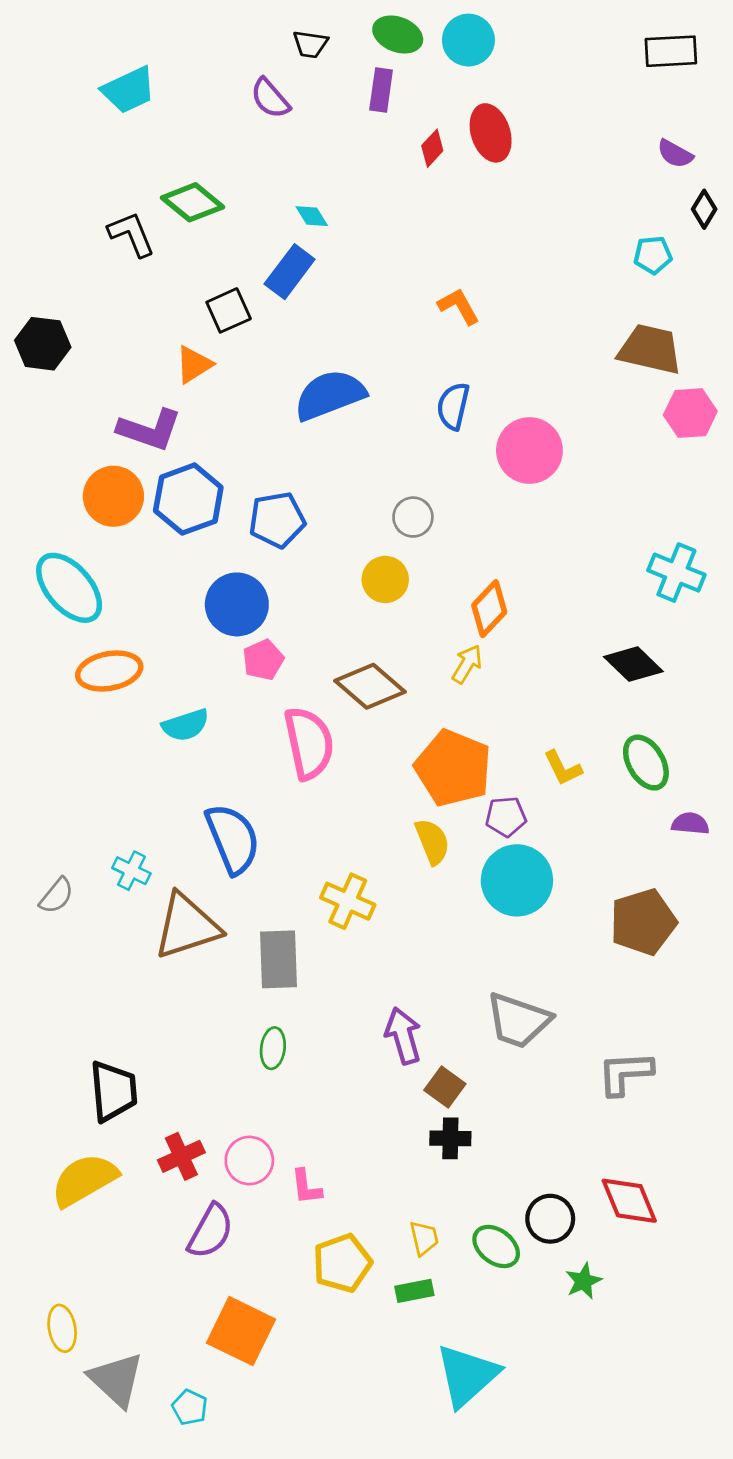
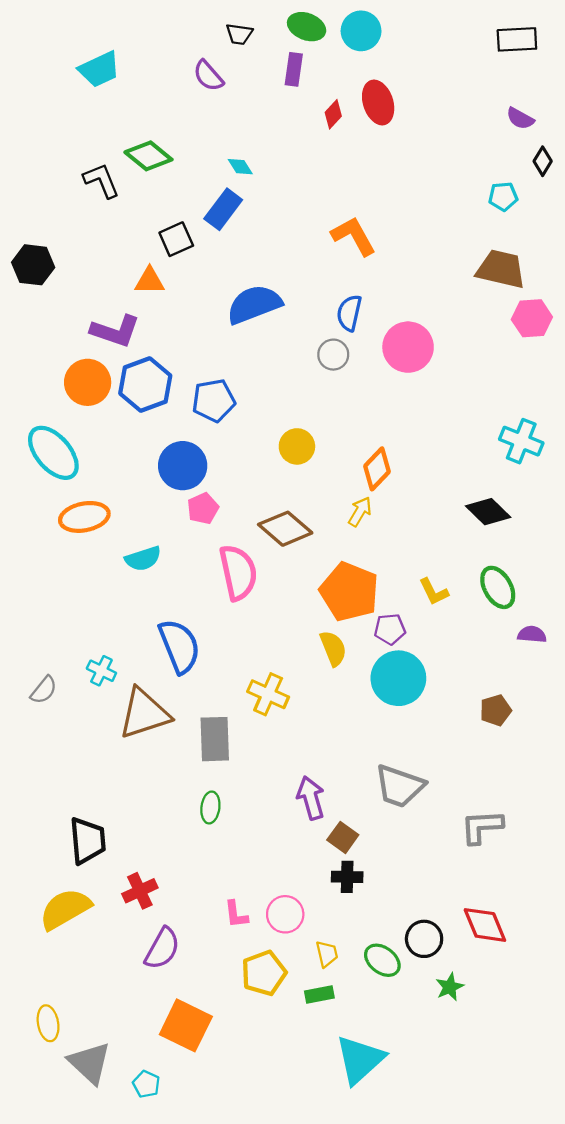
orange L-shape: (459, 306) -> (354, 236), size x1.4
orange triangle: (194, 365) -> (150, 281), turned 32
gray circle: (413, 517) -> (333, 355), moved
brown pentagon: (643, 922) -> (496, 710), size x0.6
pink circle: (249, 1161) -> (285, 914), moved

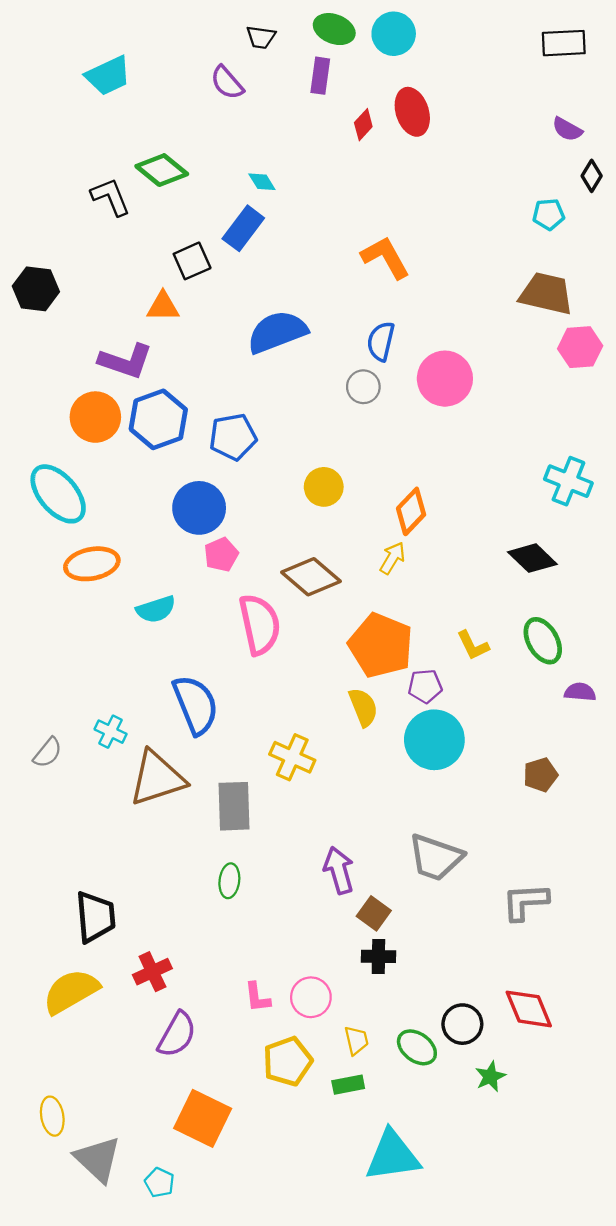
cyan triangle: (360, 1060) -> (392, 1156), turned 34

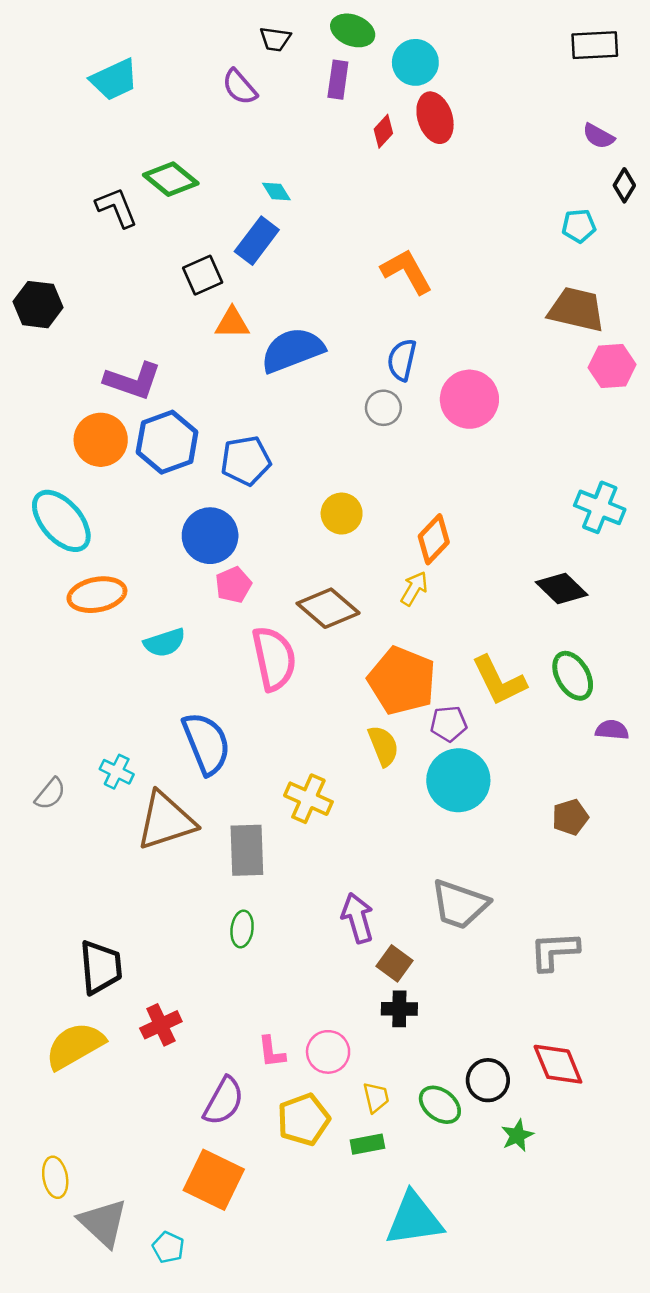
cyan circle: (394, 34) -> (415, 62), moved
orange triangle: (163, 306) -> (232, 323), moved
yellow L-shape: (473, 645) -> (499, 681), size x1.6
purple semicircle: (177, 1035) -> (224, 1101), moved

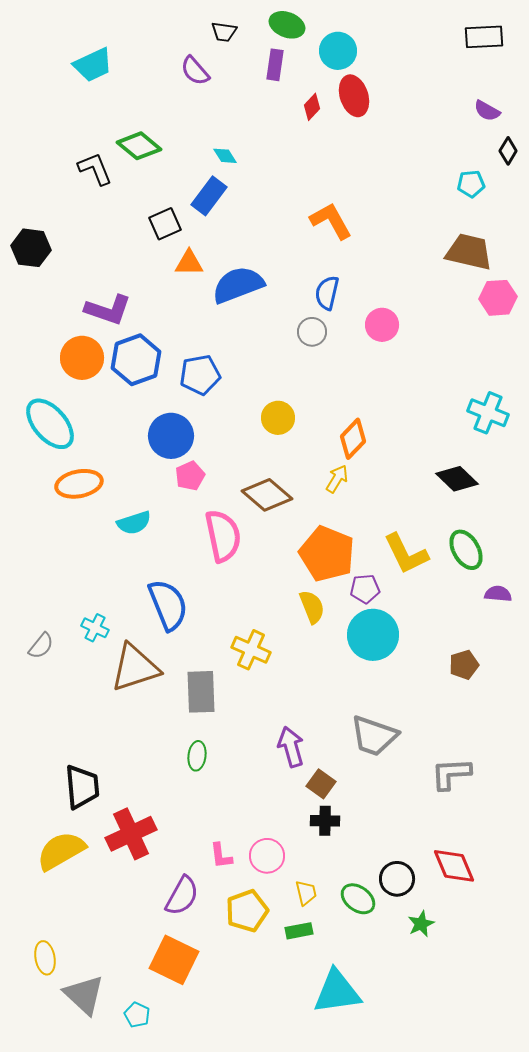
pink circle: (469, 399) -> (382, 325), size x0.7
red cross: (161, 1025) -> (131, 834), size x1.5

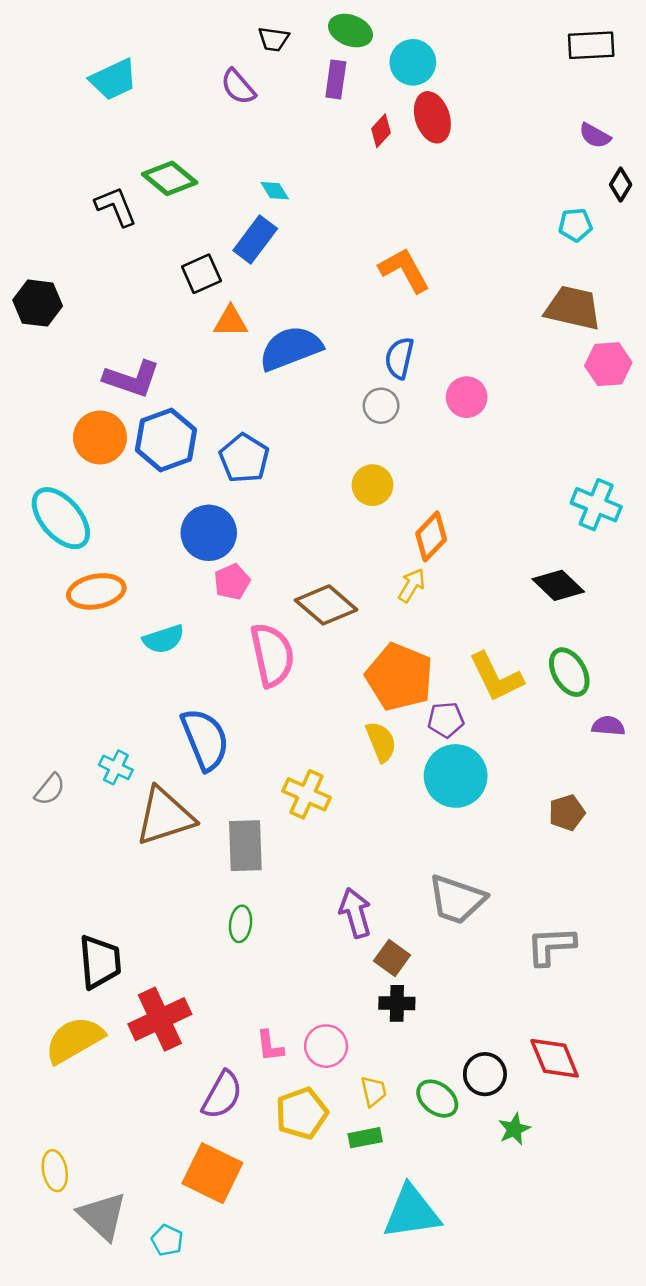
blue pentagon: (200, 375) -> (244, 458), turned -30
yellow circle: (278, 418) -> (372, 485), moved

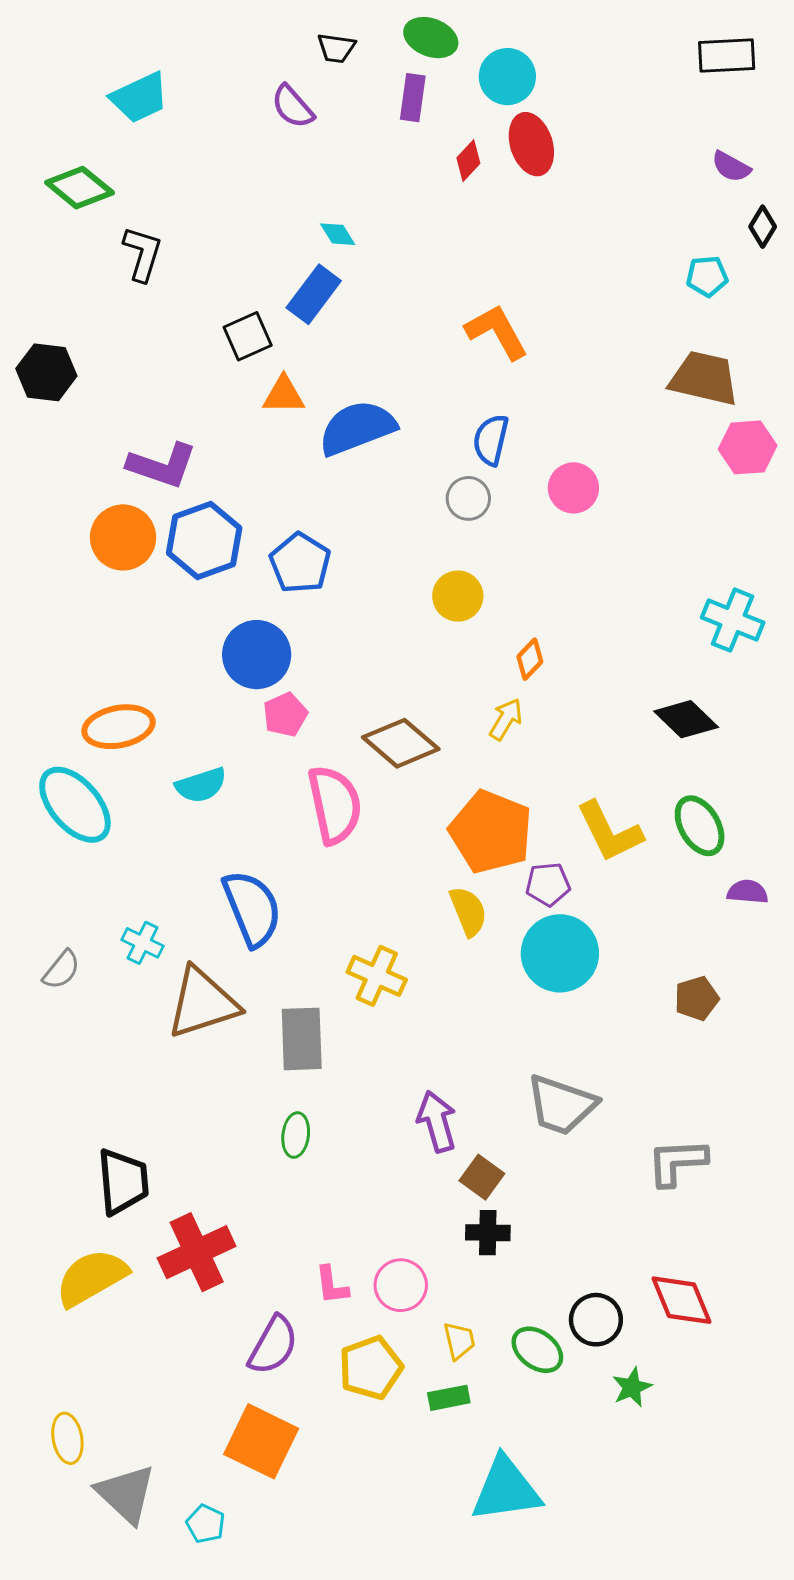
green diamond: (170, 178) -> (79, 188), moved
black L-shape: (116, 207) -> (143, 254), turned 39
cyan ellipse: (61, 518) -> (75, 805), moved
orange diamond: (431, 536) -> (530, 659), size x0.7

